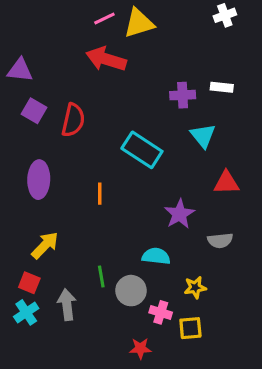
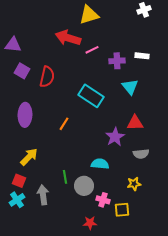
pink line: (104, 18) -> (92, 50), moved
red triangle: (226, 183) -> (135, 123), moved
orange line: (100, 194) -> (64, 124), turned 32
yellow star: (195, 287) -> (134, 184), moved

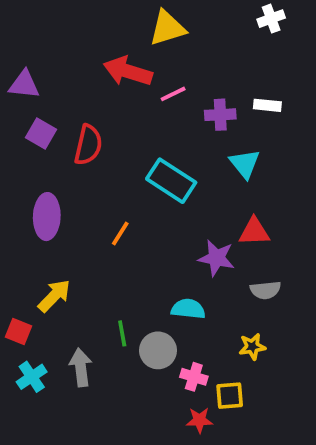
purple star: (115, 137) -> (216, 258), turned -30
red square: (19, 181) -> (18, 332), moved
red star: (90, 223) -> (199, 420), moved

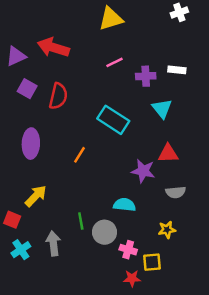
red arrow: (128, 71) -> (53, 47), moved
purple triangle: (24, 85) -> (16, 56), turned -30

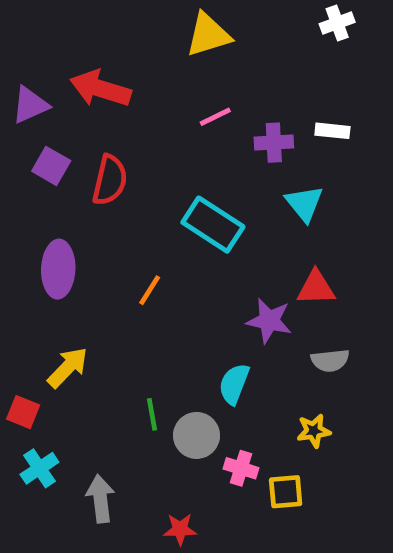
cyan semicircle: (124, 205) -> (234, 384), turned -75
gray arrow: (53, 243) -> (100, 499), moved
red star: (132, 278) -> (180, 529), moved

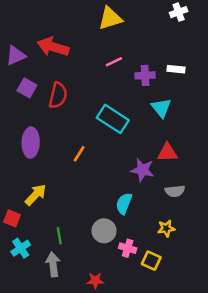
green line: (152, 414) -> (59, 236), moved
yellow square: (286, 492) -> (151, 261), turned 30

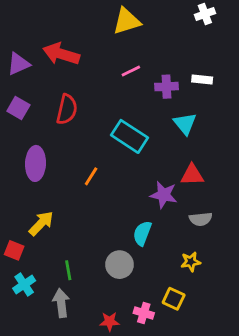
purple square: (27, 88) -> (18, 108), moved
pink cross: (128, 248) -> (144, 313), moved

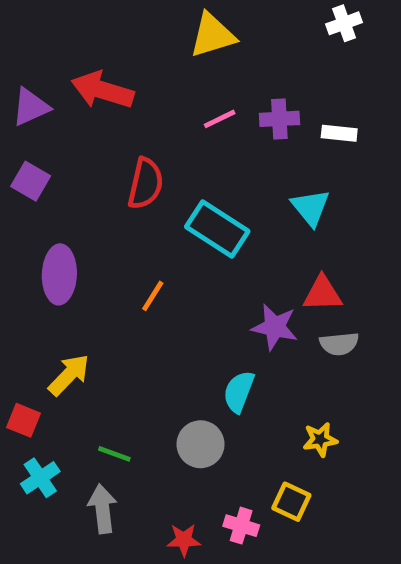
purple cross: (166, 87) -> (279, 119), moved
red semicircle: (67, 109) -> (145, 184), moved
gray semicircle: (201, 219) -> (339, 344), moved
green line: (68, 270) -> (114, 454), turned -60

